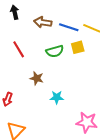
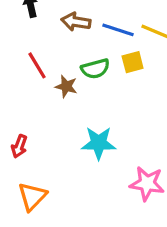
brown star: (37, 78) -> (66, 86), moved
cyan star: (57, 97) -> (99, 143), size x1.5

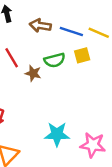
cyan star: (99, 143) -> (57, 134), moved

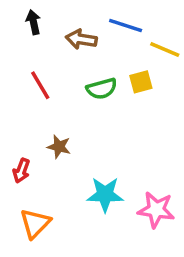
blue line: (71, 32) -> (126, 26), moved
brown star: (33, 73) -> (59, 147), moved

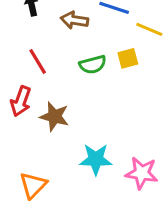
brown star: (59, 147) -> (54, 116), size x1.4
red arrow: (21, 171) -> (21, 101), moved, size x1.4

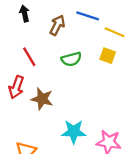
brown arrow: (74, 20) -> (57, 25), turned 108
yellow square: (128, 58) -> (108, 56), moved, turned 35

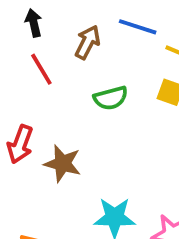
red line: (29, 57) -> (41, 69), moved

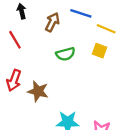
red line: (41, 69) -> (15, 40), moved

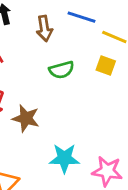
brown arrow: (52, 22) -> (44, 28), turned 144

